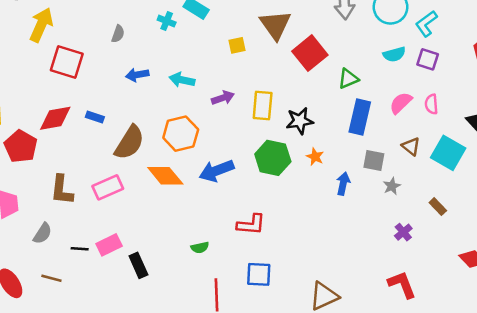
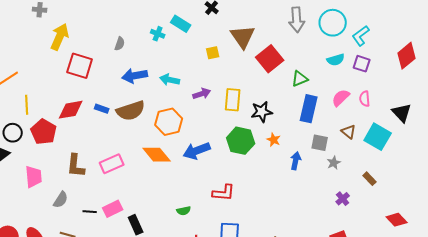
blue arrow: (137, 75) -> (135, 76), size x1.4
brown semicircle: (129, 143) -> (131, 111), moved, turned 40

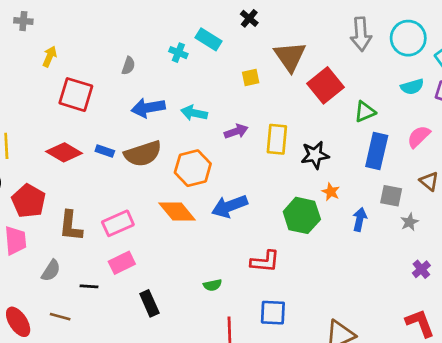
yellow arrow: (60, 37) -> (50, 56), size x0.6
red diamond: (71, 110) -> (64, 152), turned 40
red pentagon: (44, 132) -> (29, 201), moved
green hexagon: (241, 141) -> (302, 215), moved
pink rectangle: (113, 209) -> (122, 263), moved

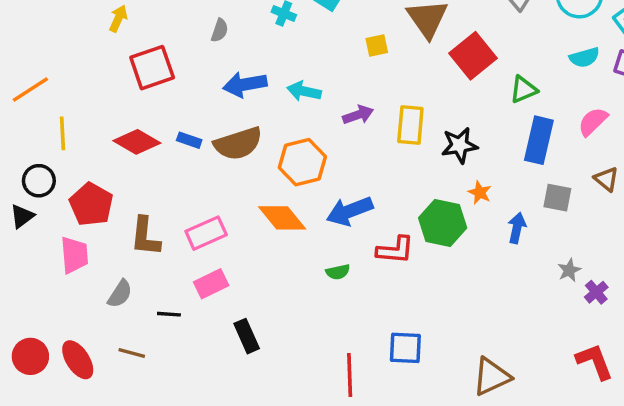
red square: (76, 95) -> (152, 68), turned -36
gray star: (410, 222) -> (569, 270), moved
red L-shape: (265, 261) -> (395, 250), moved
green semicircle: (212, 285) -> (338, 272), moved

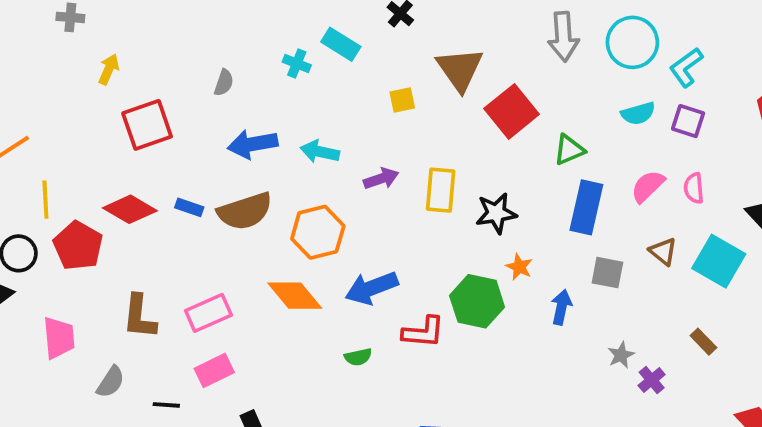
red pentagon: (91, 204) -> (78, 246), moved

